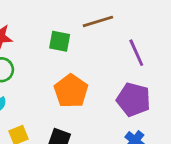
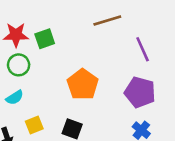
green square: (60, 41) -> (45, 39), moved, turned -30

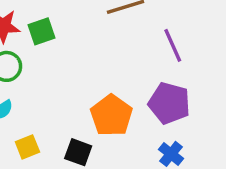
orange pentagon: (83, 84) -> (111, 115), moved

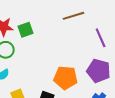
orange pentagon: (111, 115) -> (66, 78), turned -30

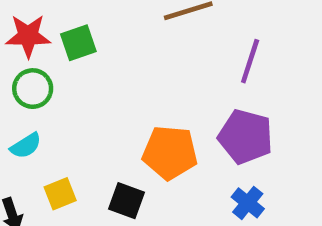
purple line: (101, 38) -> (250, 61), turned 42

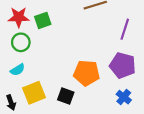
yellow square: (60, 194) -> (34, 93), size x1.5

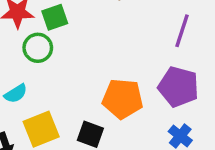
green circle: (21, 42) -> (38, 48), moved

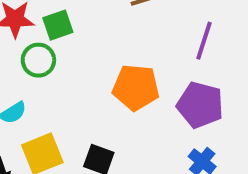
orange pentagon: (123, 99) -> (136, 87), moved

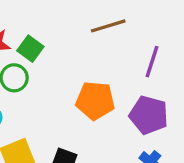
green square: (58, 25) -> (30, 49), turned -35

